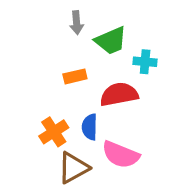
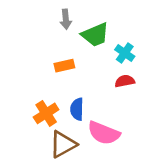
cyan cross: (145, 62) -> (125, 53), turned 30
red semicircle: (119, 94) -> (125, 81), moved, size x0.6

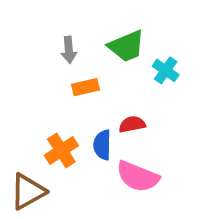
gray arrow: (66, 19) -> (69, 50), moved
red semicircle: (125, 81) -> (132, 124), moved
brown triangle: (63, 144) -> (28, 191), moved

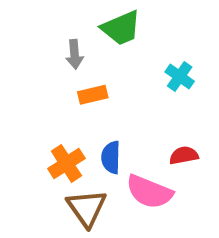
green trapezoid: (127, 46) -> (121, 28), moved
red semicircle: (132, 124) -> (184, 155), moved
brown triangle: (28, 191) -> (87, 208), moved, turned -36

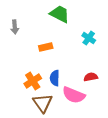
green trapezoid: (121, 28) -> (60, 14), turned -130
gray arrow: (75, 54) -> (15, 27), moved

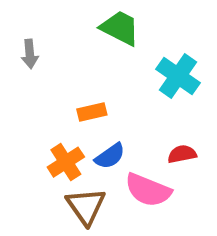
cyan cross: (89, 38) -> (178, 76), size x1.5
orange rectangle: (46, 47) -> (92, 112), moved
blue semicircle: (55, 78) -> (110, 156), turned -126

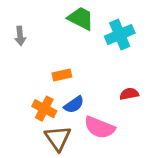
cyan cross: (178, 76) -> (120, 35), moved, turned 32
red semicircle: (182, 154) -> (129, 94), moved
orange cross: (66, 162) -> (44, 109), turned -30

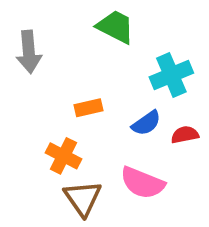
cyan cross: (120, 35) -> (171, 75), moved
gray arrow: (20, 36) -> (29, 52), size x1.5
blue semicircle: (74, 105) -> (146, 123), moved

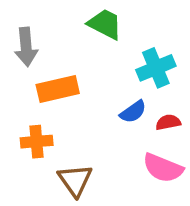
orange rectangle: (89, 108) -> (58, 89), moved, size x1.6
orange cross: (63, 156) -> (37, 142), moved, turned -32
pink semicircle: (142, 183) -> (163, 168), moved

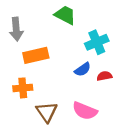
pink semicircle: (163, 168) -> (85, 111), moved

